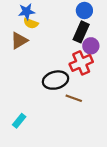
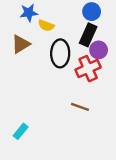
yellow semicircle: (31, 23) -> (46, 26), moved
black ellipse: (56, 80) -> (60, 53), moved, turned -75

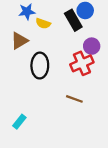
black rectangle: (88, 35) -> (73, 20), moved, turned -54
black ellipse: (60, 53) -> (40, 66), moved

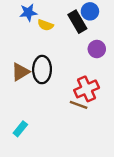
brown triangle: (19, 41) -> (20, 72), moved
red cross: (82, 63) -> (87, 89), moved

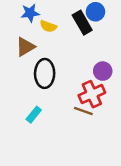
purple circle: (97, 49) -> (103, 71), moved
brown triangle: (20, 72) -> (25, 47), moved
cyan rectangle: (20, 129) -> (34, 115), moved

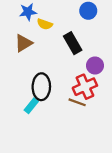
black rectangle: (82, 23) -> (73, 43), moved
black ellipse: (45, 73) -> (41, 87), moved

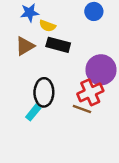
black rectangle: (73, 43) -> (58, 45), moved, turned -45
purple circle: (95, 65) -> (101, 70), size x1.6

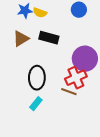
yellow semicircle: (47, 26) -> (40, 13), moved
cyan rectangle: (33, 113) -> (36, 104), moved

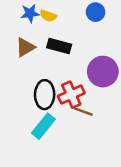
red cross: (76, 78) -> (71, 95), moved
cyan rectangle: (36, 104) -> (43, 126), size x1.5

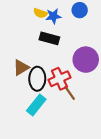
blue star: (30, 13) -> (53, 16), moved
brown triangle: (25, 47) -> (21, 68), moved
brown line: (83, 112) -> (70, 93), turned 35

